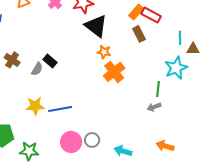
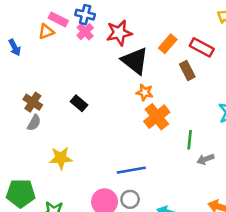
orange rectangle: (136, 12) -> (168, 44), moved
gray semicircle: (37, 69) -> (34, 123), moved
green line: (158, 89) -> (190, 140), moved
blue line: (60, 109) -> (131, 170), moved

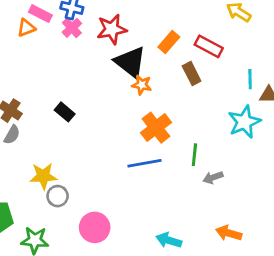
orange star: (145, 92) -> (142, 85), moved
blue line: (131, 170) -> (145, 163), moved
gray circle: (130, 199) -> (58, 196), moved

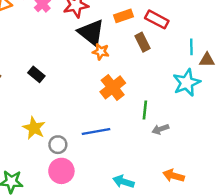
orange rectangle: (169, 42) -> (123, 16), turned 30
blue line: (145, 163) -> (96, 132), moved
yellow star: (43, 176) -> (34, 128), moved, turned 30
gray circle: (58, 196) -> (58, 145), moved

